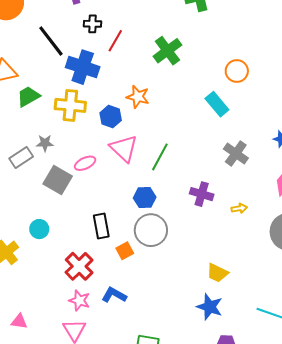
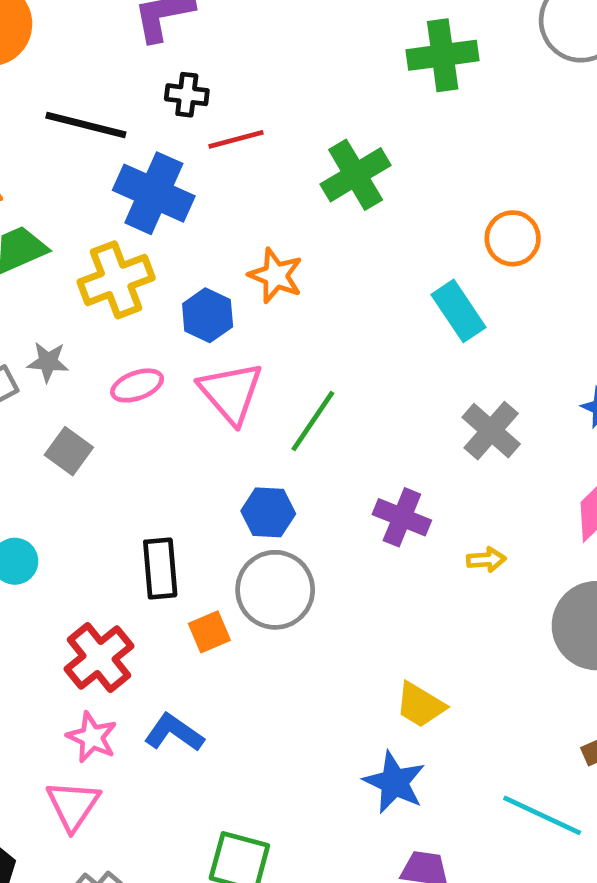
black line: (51, 41) -> (86, 125), turned -44
red line: (115, 41) -> (236, 139), turned 40
yellow cross: (70, 105) -> (116, 280), turned -32
pink ellipse: (85, 163) -> (137, 385), moved
gray square: (58, 180) -> (69, 451), size x0.7

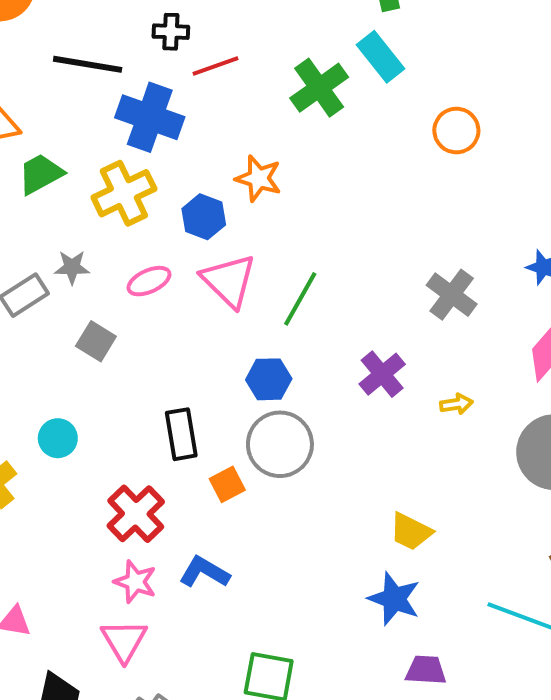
cyan rectangle: (459, 311) -> (381, 57), moved
purple cross: (402, 517) -> (382, 374), turned 33

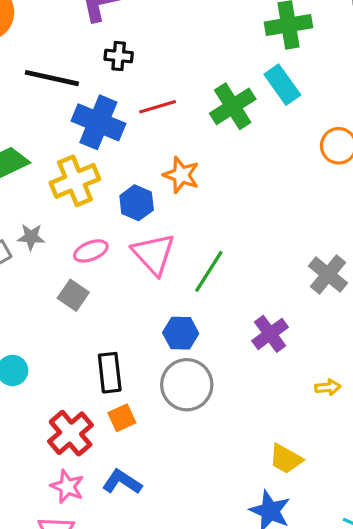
red line: (216, 66) -> (158, 107), moved
gray square: (96, 341) -> (73, 295), moved
yellow arrow: (456, 404) -> (328, 387), moved
orange square: (227, 484) -> (122, 418), moved

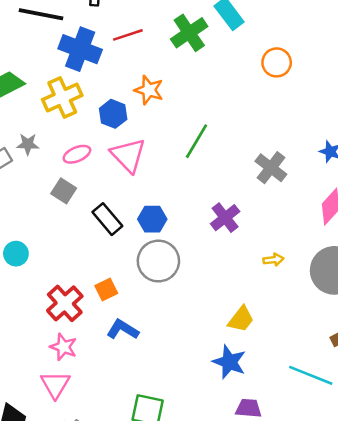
green line: (209, 271) -> (197, 141), moved
black rectangle: (110, 373) -> (107, 219), moved, turned -32
yellow trapezoid: (286, 459) -> (241, 319), turned -80
blue L-shape: (122, 482) -> (123, 330), moved

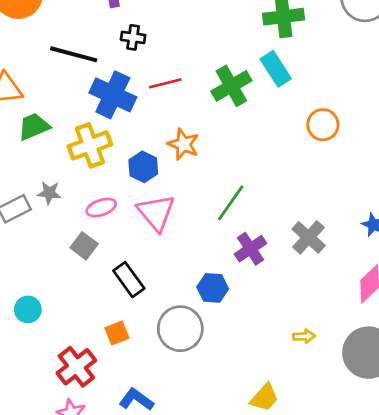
purple cross: (225, 218) -> (251, 249), moved
blue hexagon: (152, 219) -> (213, 288), moved
orange square: (106, 290) -> (117, 333), moved

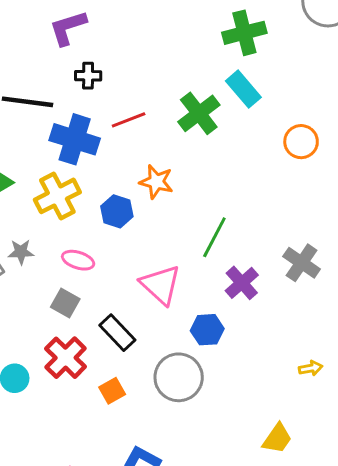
pink ellipse: (101, 208) -> (78, 260), turned 44
pink triangle: (156, 213) -> (161, 285), moved
red cross: (76, 367) -> (66, 358), moved

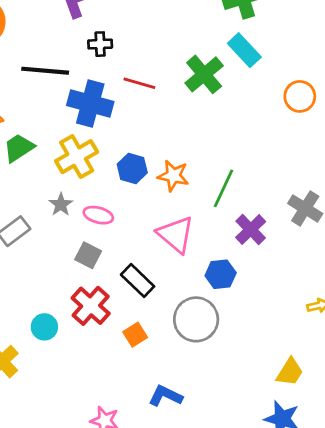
red line: (129, 120) -> (139, 83), turned 40
orange star: (156, 182) -> (173, 176), moved
gray star: (21, 252) -> (61, 205), moved, turned -30

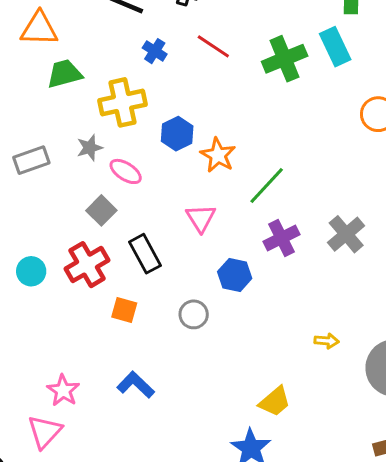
blue cross: (90, 103) -> (155, 51), size x0.5
pink triangle: (176, 235) -> (201, 218), size x0.7
gray circle: (196, 319) -> (194, 314), size x0.6
orange square: (135, 335) -> (124, 310), turned 30

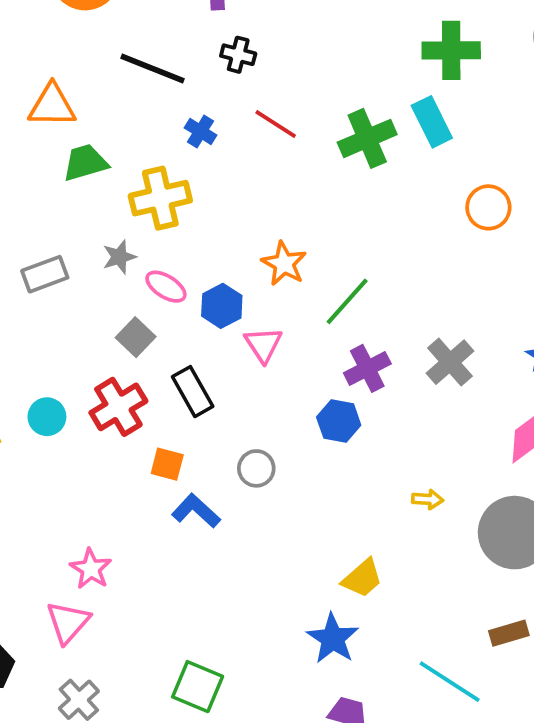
blue hexagon: (177, 134) -> (222, 306), moved
blue hexagon: (235, 275) -> (339, 421), moved
blue L-shape: (136, 385) -> (196, 511), moved

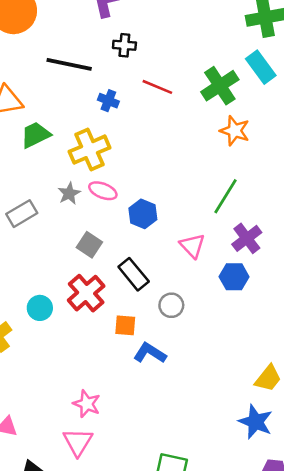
orange star: (284, 264) -> (235, 131), moved
pink ellipse: (166, 287) -> (103, 191), moved
pink triangle: (263, 345) -> (192, 246), moved
gray circle: (256, 468) -> (171, 305), moved

